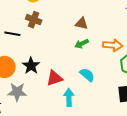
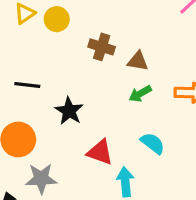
brown cross: (34, 20) -> (102, 47), moved
black star: (31, 66) -> (69, 111), moved
red triangle: (54, 78) -> (100, 152), turned 42

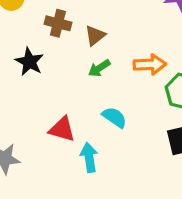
brown triangle: (138, 61) -> (95, 36), turned -45
black star: (69, 111) -> (29, 62), moved

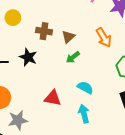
orange arrow: (150, 64) -> (104, 37), moved, turned 66
cyan arrow: (89, 157) -> (84, 114), moved

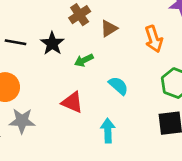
brown cross: (44, 31) -> (80, 15), turned 35
green arrow: (73, 57) -> (84, 60), moved
cyan semicircle: (85, 88) -> (118, 86), moved

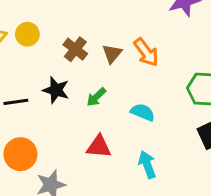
orange arrow: (154, 39) -> (146, 52), moved

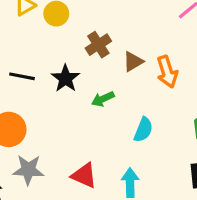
cyan semicircle: (143, 112) -> (143, 130), turned 70
red triangle: (99, 147) -> (84, 175), moved

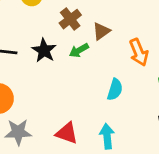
orange arrow: (167, 72) -> (139, 52), moved
green arrow: (103, 99) -> (79, 50), moved

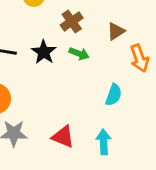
brown triangle: (101, 31) -> (116, 31), moved
green arrow: (79, 50) -> (79, 54), turned -132

